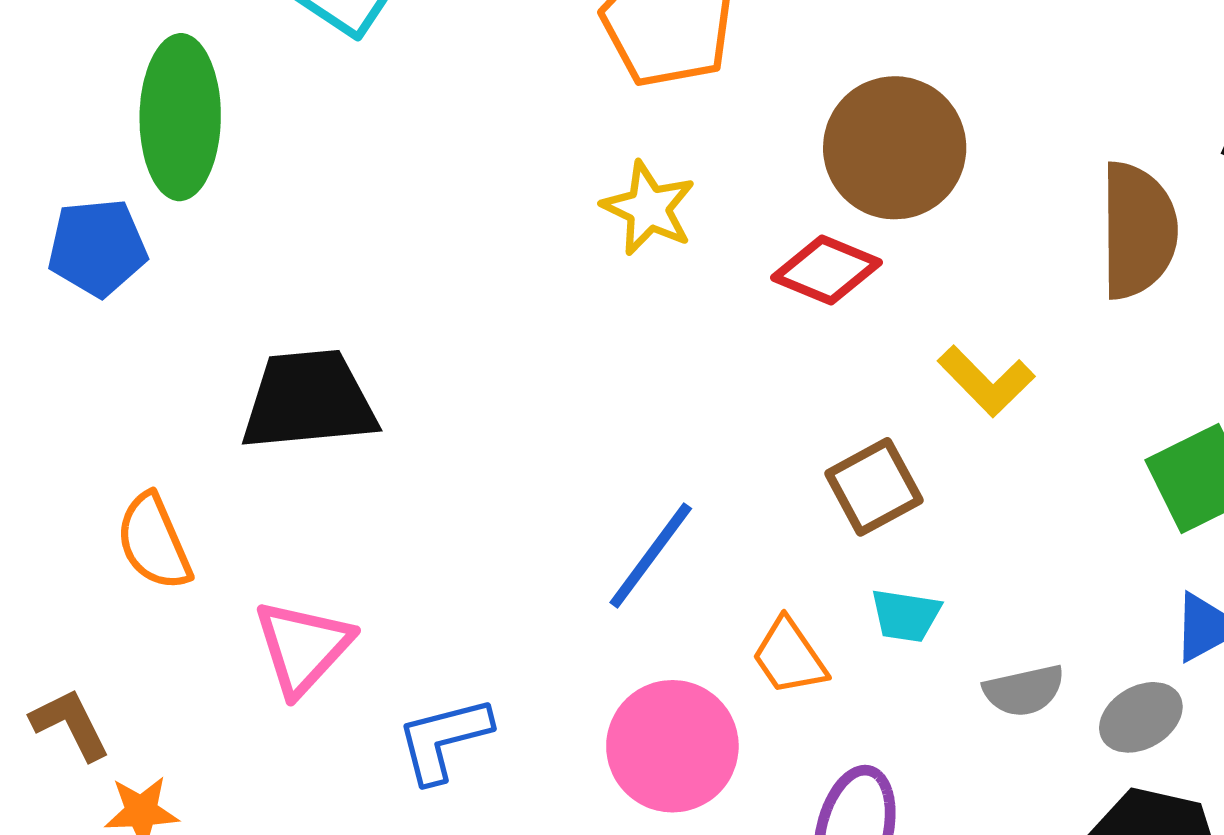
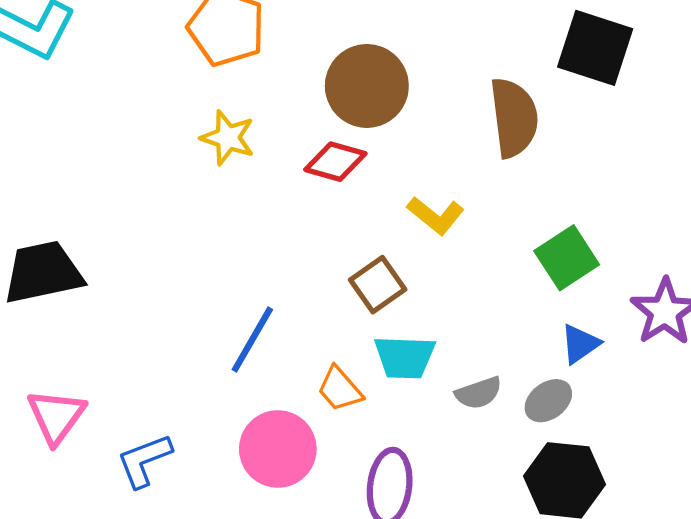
cyan trapezoid: (906, 615) -> (405, 357), size x1.5

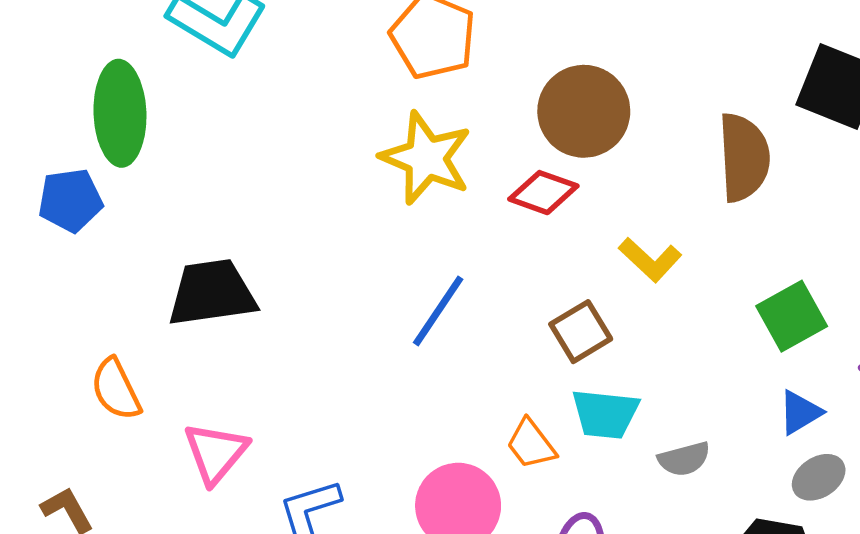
yellow star: (228, 138) -> (426, 158), size x1.5
blue line: (252, 340) -> (438, 311), moved
gray ellipse: (548, 401) -> (819, 477), moved

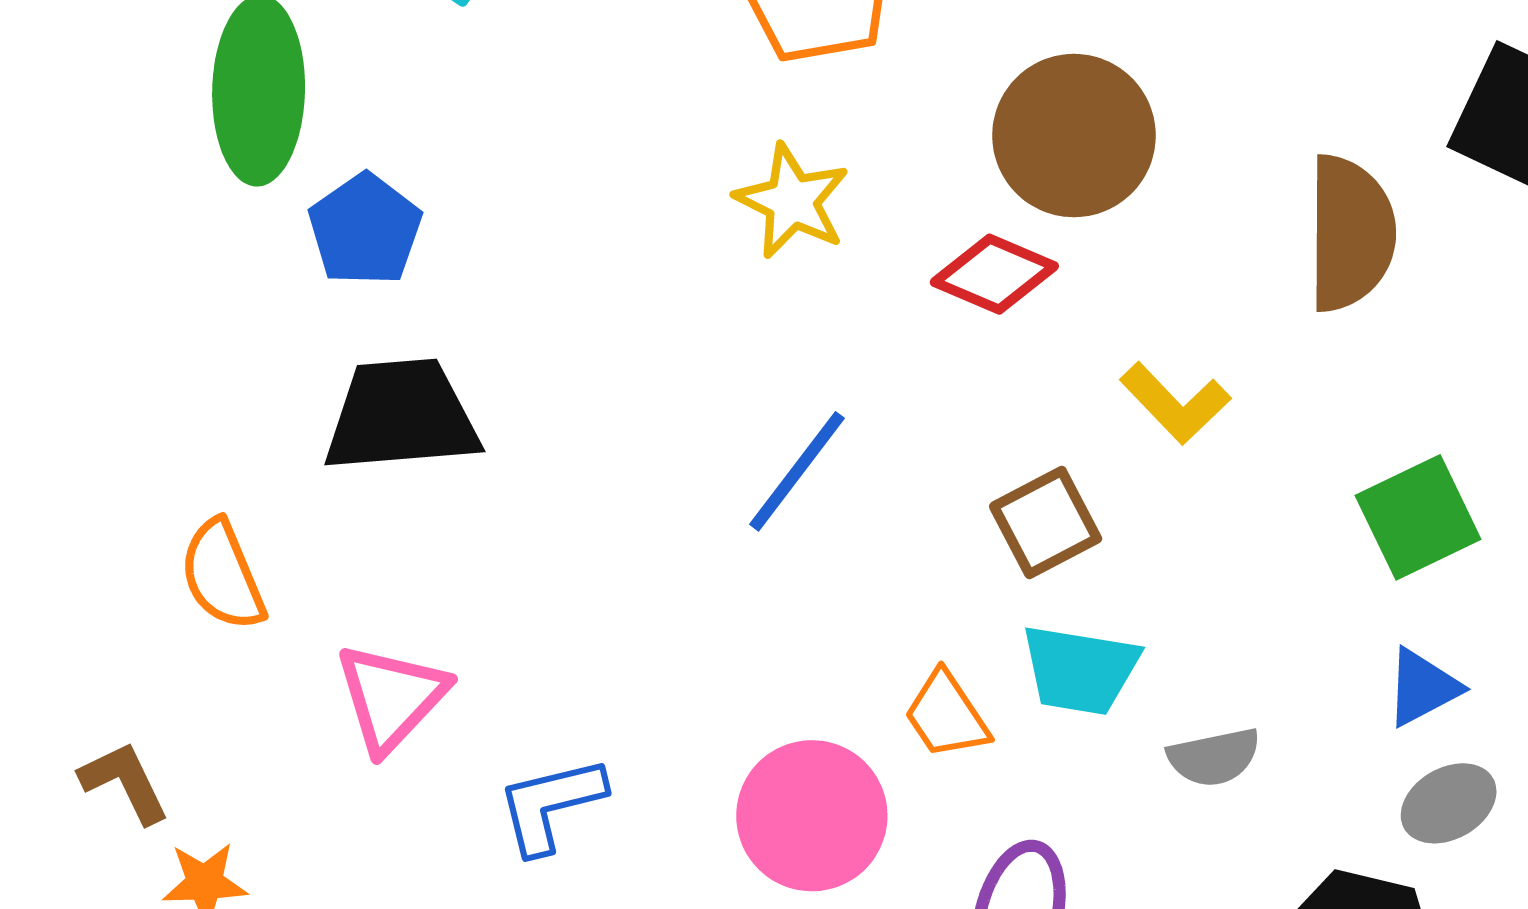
yellow star: (426, 158) -> (792, 201), size x0.7
blue pentagon: (70, 200) -> (365, 230), moved, turned -30

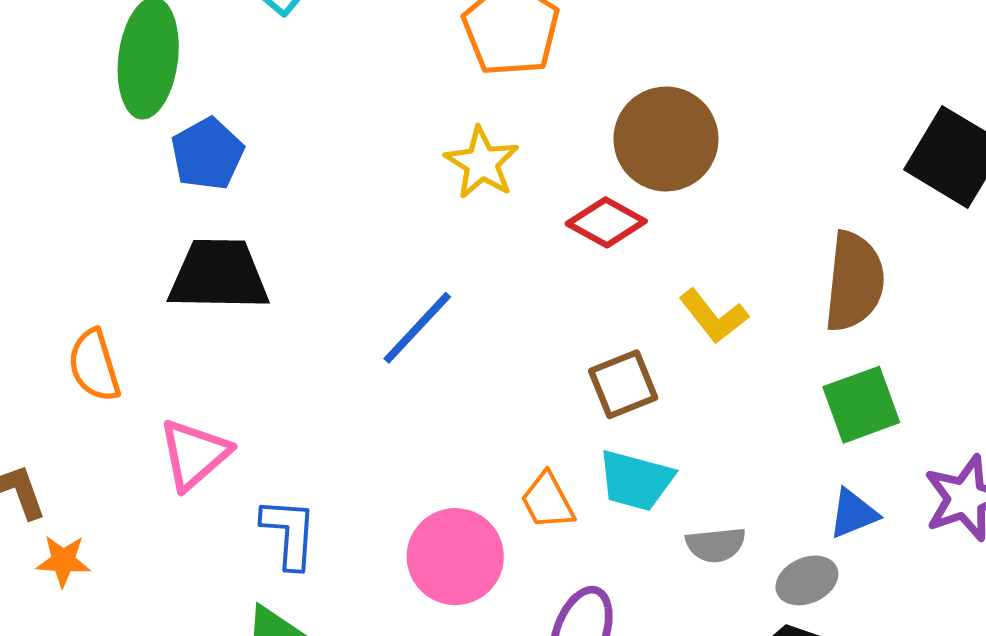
brown semicircle: (1351, 233) -> (854, 282), moved
blue line: (797, 471) -> (417, 328), moved
gray ellipse: (1449, 803) -> (807, 580), moved
blue L-shape: (551, 805) -> (289, 533), turned 102

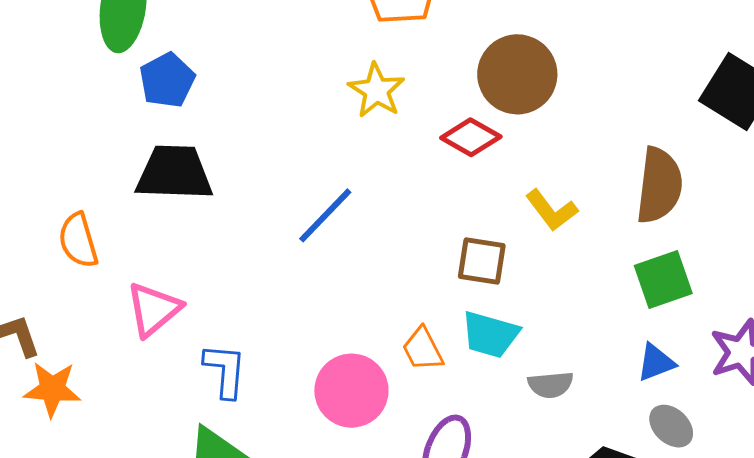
brown square: (623, 384) -> (482, 261), turned 30
orange star: (63, 561) -> (52, 389), size x1.4
gray ellipse: (807, 580) -> (671, 426), moved, turned 66

